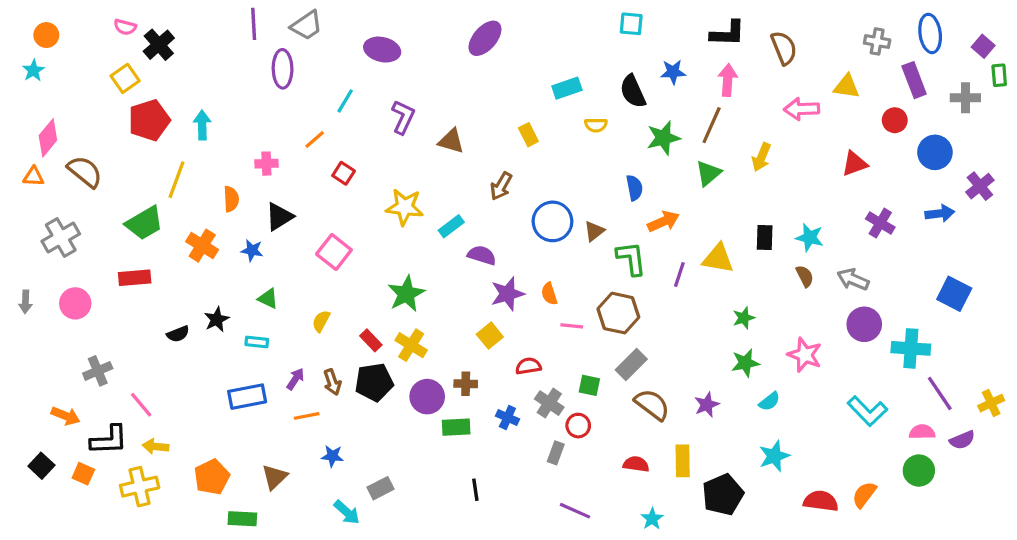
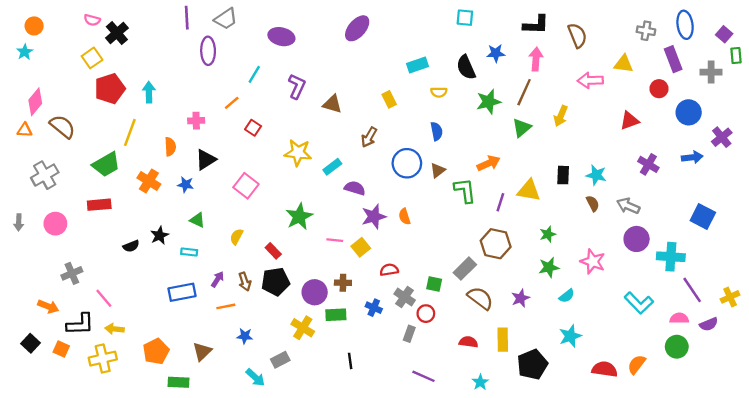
blue semicircle: (634, 188) -> (436, 131), moved
brown hexagon: (618, 313) -> (496, 244), moved
pink line: (572, 326) -> (335, 240), moved
yellow cross: (411, 345) -> (303, 328), moved

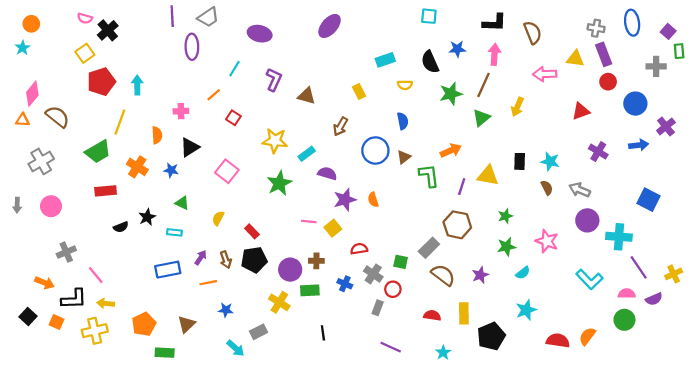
purple rectangle: (673, 59) -> (604, 54), moved
red rectangle: (99, 205) -> (106, 191), moved
green star: (299, 217) -> (279, 183), moved

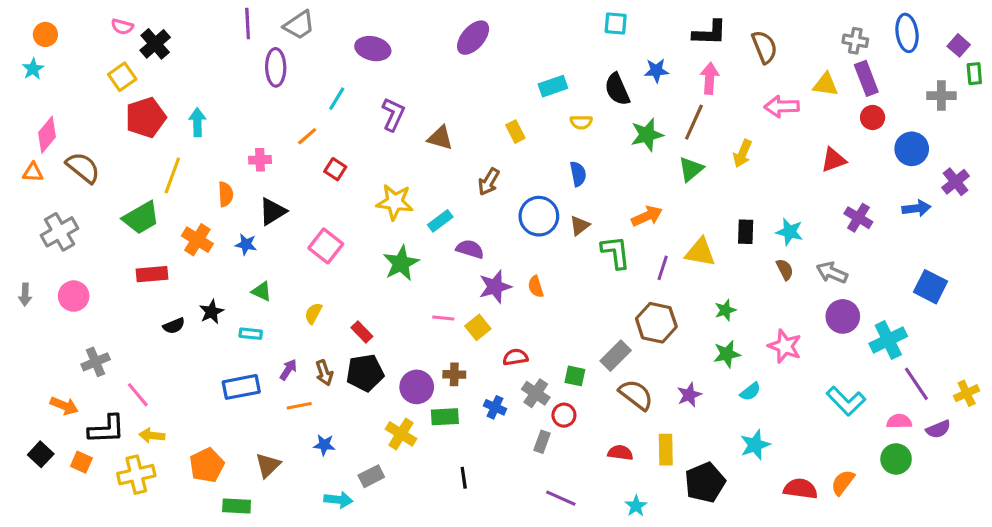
cyan cross: (619, 237) -> (888, 340), turned -30
cyan arrow: (236, 348) -> (338, 500), turned -36

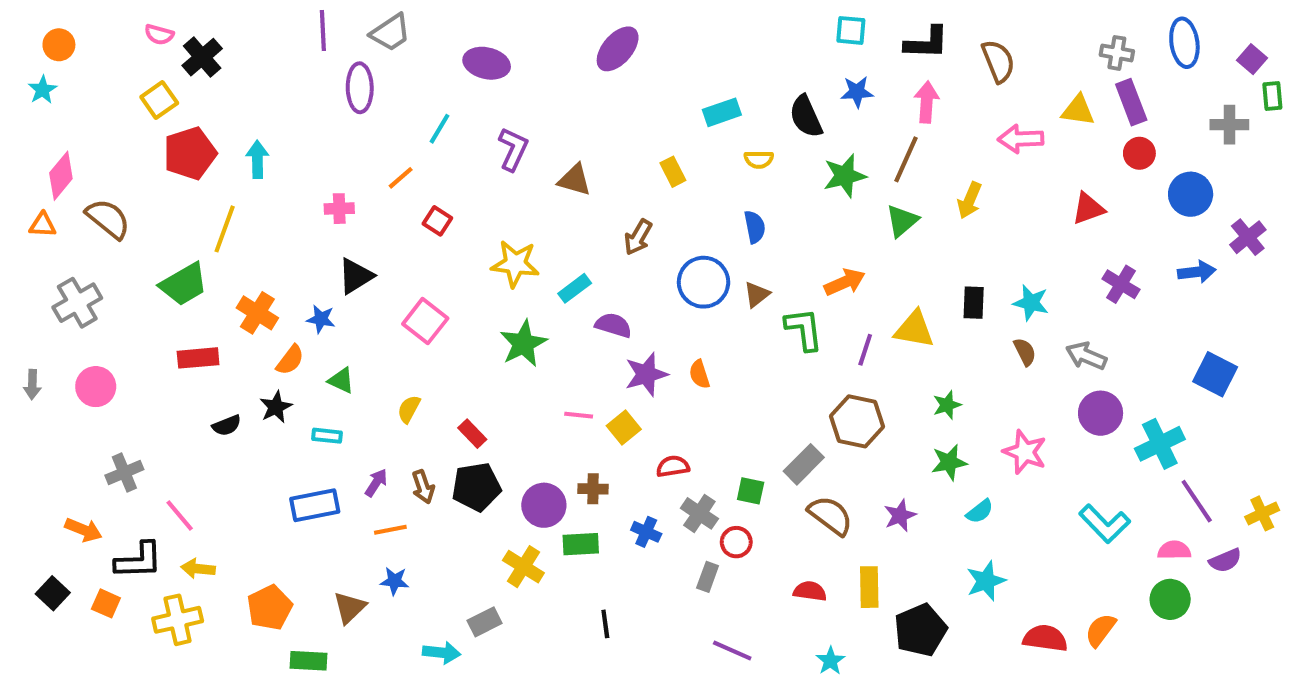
cyan square: (616, 23) -> (851, 30), moved
orange semicircle: (226, 194) -> (290, 360), moved, turned 40
blue star: (324, 445) -> (395, 581), moved

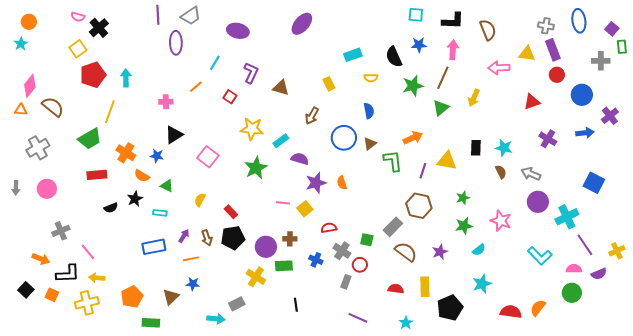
red square: (437, 221) -> (230, 97), moved
orange semicircle: (290, 360) -> (142, 176), turned 84

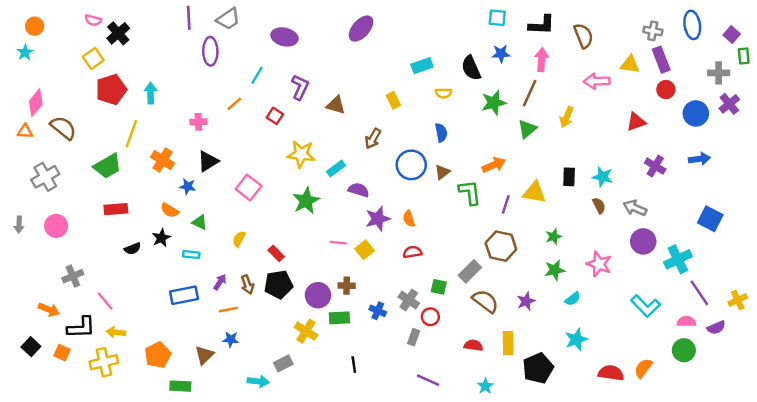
purple cross: (610, 116) -> (729, 104), moved
orange cross: (126, 153) -> (163, 160), moved
red semicircle: (329, 228) -> (412, 252), moved

